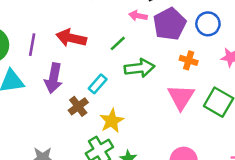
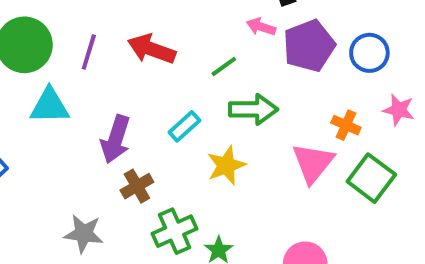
orange cross: (189, 60) -> (346, 125), moved
purple arrow: (54, 78) -> (116, 139), moved
brown cross: (78, 106) -> (137, 186), moved
yellow star: (112, 121) -> (226, 165), moved

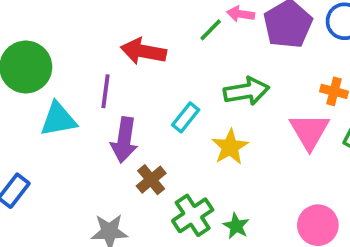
purple line: (89, 52) -> (106, 91), moved
green line: (224, 66) -> (211, 30), moved

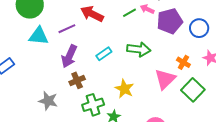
purple line: (106, 91) -> (67, 29), turned 42
yellow star: (230, 147) -> (124, 89), moved, turned -30

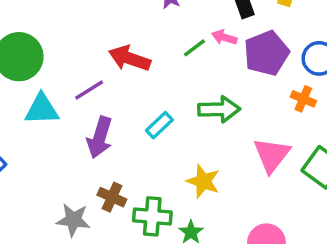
orange cross: (183, 62) -> (303, 99), moved
brown cross: (77, 80) -> (112, 197), moved, turned -35
green cross: (93, 105) -> (152, 216), turned 30

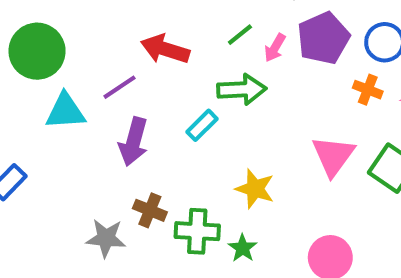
pink arrow: (224, 37) -> (275, 48), moved, turned -75
green arrow: (219, 109) -> (242, 89), moved

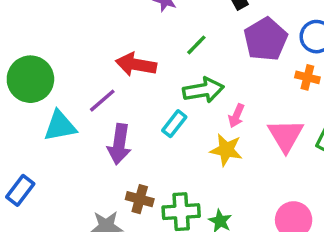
pink arrow: (275, 48) -> (236, 116), moved
yellow star: (255, 189) -> (226, 150), moved

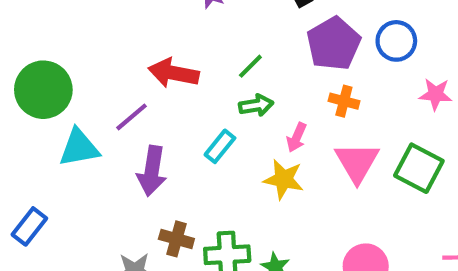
green line: (196, 45) -> (250, 66), moved
orange cross: (307, 77) -> (344, 101), moved
green arrow: (203, 90) -> (256, 105), size x0.7

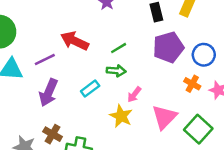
orange cross: (344, 101) -> (192, 84), moved

